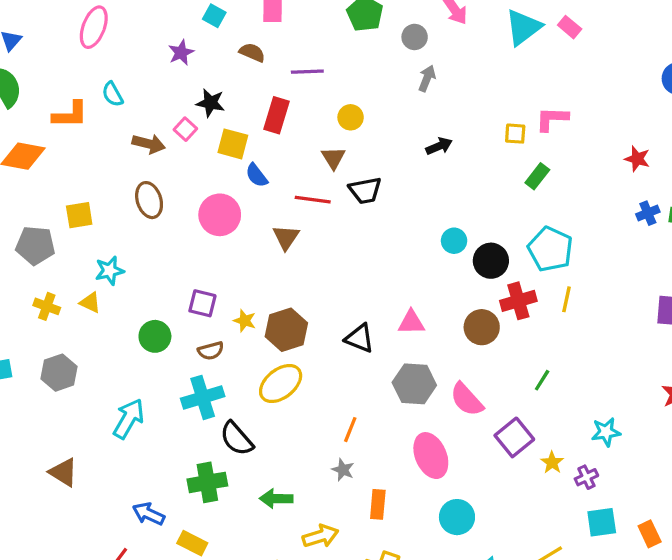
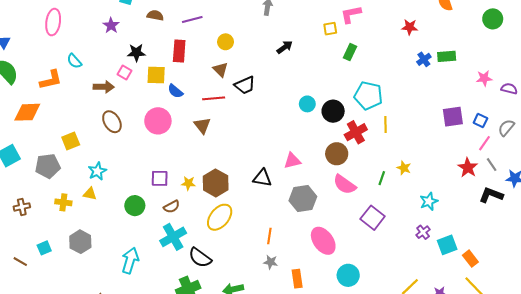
pink semicircle: (467, 399) -> (345, 184), moved
yellow star: (552, 463) -> (404, 168), moved
cyan square: (602, 522) -> (447, 245), moved

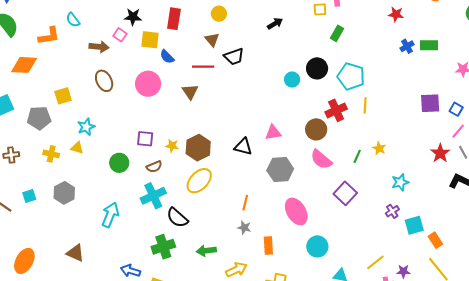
black circle: (333, 111) -> (317, 68), moved

